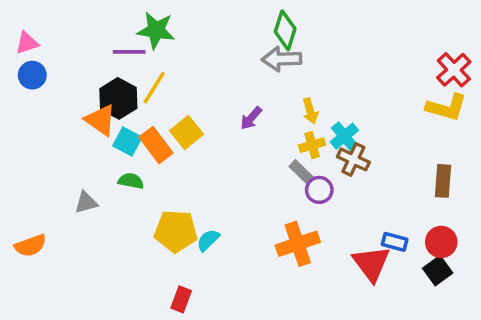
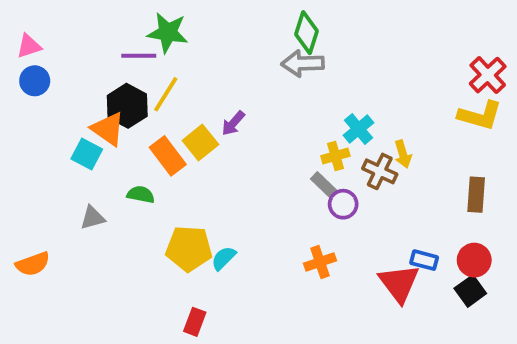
yellow arrow: (310, 111) -> (403, 154), moved
purple arrow: (251, 118) -> (233, 123), moved
cyan cross: (344, 136) -> (359, 129), moved
cyan square: (127, 142) -> (87, 154), moved
orange cross: (298, 244) -> (320, 262), size x0.7

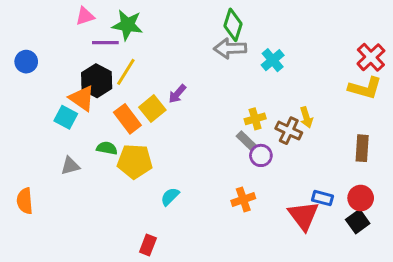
pink triangle: (29, 46) -> (85, 16), moved
cyan cross: (359, 129) -> (273, 60), moved
yellow pentagon: (189, 249) -> (135, 161), moved
orange semicircle: (33, 264) -> (25, 201), turned 105

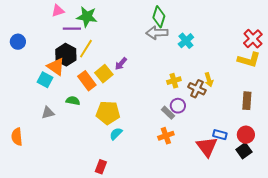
gray rectangle: (246, 141) -> (168, 113), moved
yellow pentagon: (135, 161) -> (108, 113), moved

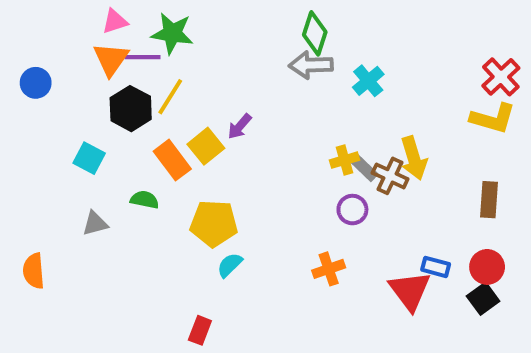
orange triangle: (56, 67) -> (111, 59), moved, turned 30
yellow arrow: (209, 80) -> (414, 158), size x1.5
gray rectangle: (168, 113) -> (364, 168), moved

